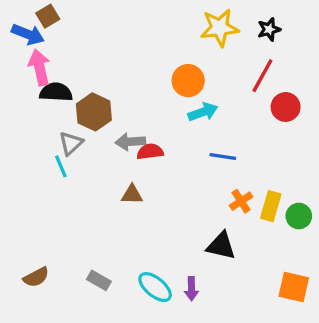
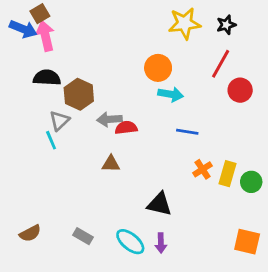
pink arrow: (39, 67) -> (45, 36), moved
cyan arrow: (203, 112) -> (171, 94), turned 30
black triangle: (221, 246) -> (159, 204), moved

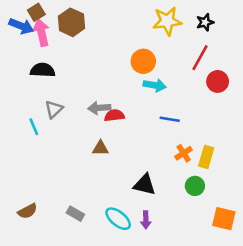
brown hexagon: (79, 94) -> (72, 22), moved
cyan line: (51, 140) -> (34, 127), moved
green circle: (251, 182) -> (195, 186), moved

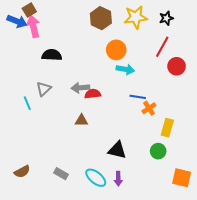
brown hexagon: (72, 22) -> (101, 18), moved
black semicircle: (43, 70) -> (52, 55), moved
orange cross: (184, 153) -> (149, 108), moved

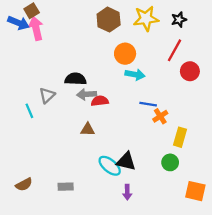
black semicircle: (52, 55) -> (76, 79), moved
gray rectangle: (61, 174) -> (66, 187), turned -32
cyan ellipse: (96, 178) -> (110, 166), moved

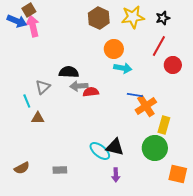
orange cross: (160, 116) -> (146, 106), size x1.5
brown triangle: (88, 129) -> (38, 118), moved
green circle: (170, 162) -> (155, 148), size x1.6

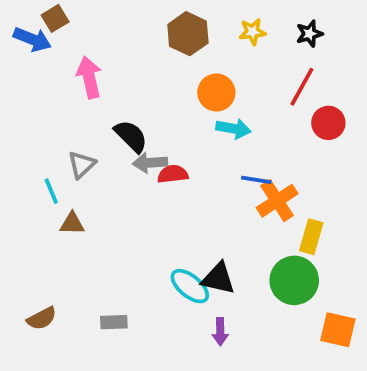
yellow star: (133, 17) -> (252, 32), size x0.6
pink arrow: (33, 26) -> (89, 77), moved
black semicircle: (69, 72) -> (131, 136), turned 42

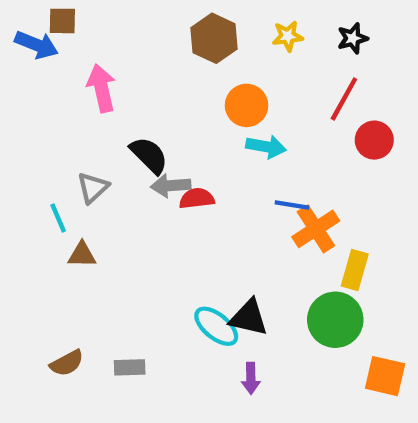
brown square: (55, 18) -> (62, 21), turned 32
brown semicircle: (42, 318) -> (67, 363), moved

